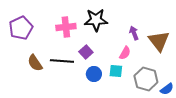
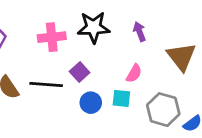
purple arrow: (134, 33) -> (140, 32), moved

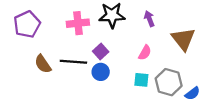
cyan square: (121, 98) -> (141, 80), moved
blue circle: (91, 103) -> (101, 72), moved

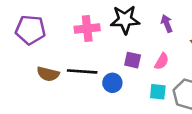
purple pentagon: (27, 24) -> (30, 30), turned 30
purple square: (101, 52) -> (133, 60), moved, turned -35
brown semicircle: (43, 64) -> (48, 74), turned -42

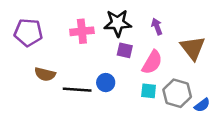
purple square: (133, 60) -> (125, 50), moved
pink semicircle: (162, 61) -> (152, 62), size x1.5
black line: (82, 71) -> (77, 90), moved

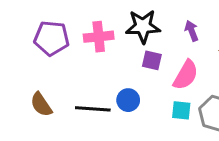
purple pentagon: (28, 33) -> (51, 38), moved
brown semicircle: (45, 74) -> (41, 105), moved, turned 42

